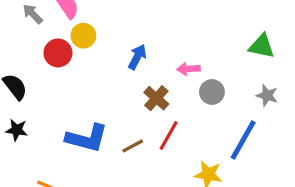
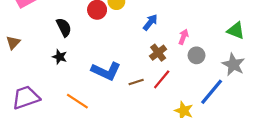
pink arrow: (188, 69) -> (183, 37), turned 104
gray star: (267, 95) -> (233, 65), size x1.5

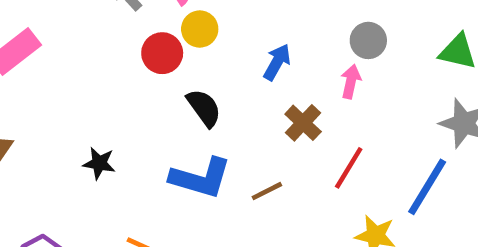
black semicircle: (64, 27) -> (204, 108), moved
gray circle: (197, 55) -> (368, 40), moved
red line: (162, 79) -> (349, 168), moved

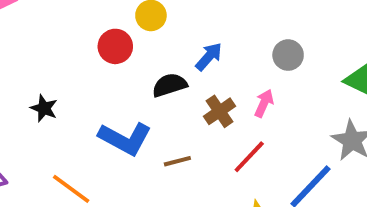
red circle: (162, 53) -> (115, 46), moved
pink arrow: (351, 82) -> (264, 103), moved
black semicircle: (204, 108) -> (170, 85), moved, turned -84

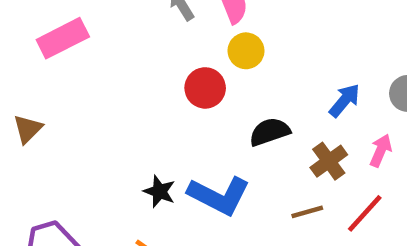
blue arrow: (209, 57) -> (344, 101), moved
black star: (44, 108) -> (159, 191), moved
brown line: (177, 161) -> (307, 212), moved

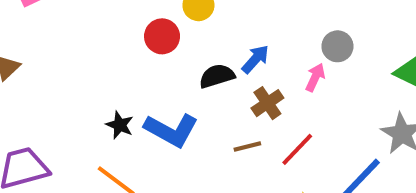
blue arrow: (344, 101) -> (255, 59), moved
pink arrow: (381, 151) -> (315, 77), moved

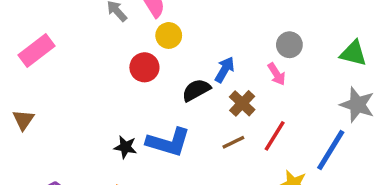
pink arrow: (315, 77) -> (277, 74), turned 135

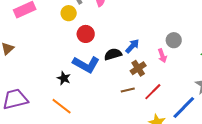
yellow circle: (169, 35) -> (69, 13), moved
blue L-shape: (168, 142) -> (86, 64), moved

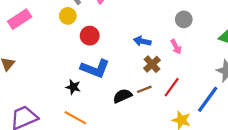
gray circle: (174, 40) -> (184, 19), moved
blue arrow: (132, 46) -> (142, 41), turned -112
black semicircle: (113, 54) -> (122, 96), moved

